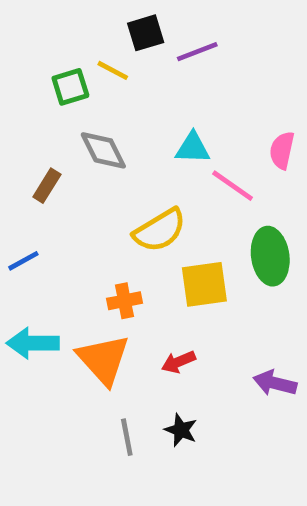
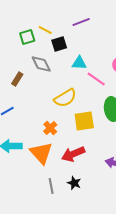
black square: (146, 33) -> (59, 44), moved
orange cross: (124, 301) -> (50, 128), turned -32
red arrow: (179, 362) -> (73, 154), size x1.6

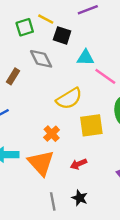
black square: (59, 44) -> (62, 35), turned 35
red arrow: (73, 154) -> (78, 164), size x0.6

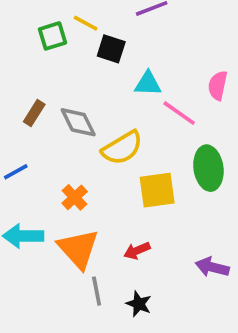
gray diamond: (41, 59) -> (78, 122), moved
orange cross: (52, 134) -> (75, 197), moved
gray line: (53, 201) -> (97, 291), moved

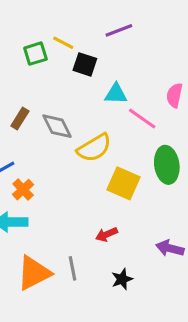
yellow square: (157, 190) -> (124, 183), turned 32
orange cross: (75, 197) -> (23, 190), moved
orange triangle: (78, 249) -> (34, 273), moved, turned 45
black star: (139, 304) -> (122, 279), moved, turned 30

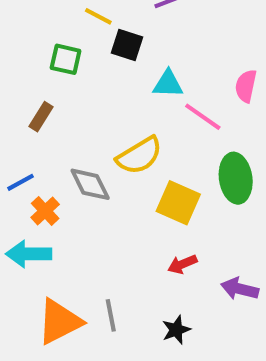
green square: (35, 54) -> (66, 59), moved, turned 30
gray diamond: (57, 126) -> (90, 184), moved
red arrow: (107, 234) -> (182, 264), moved

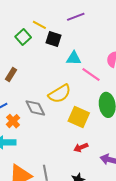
green square: (66, 59) -> (23, 37), moved, turned 35

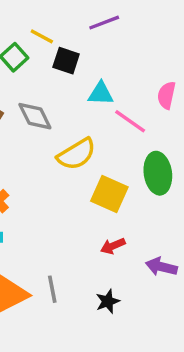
gray diamond: (35, 108) -> (35, 116), moved

